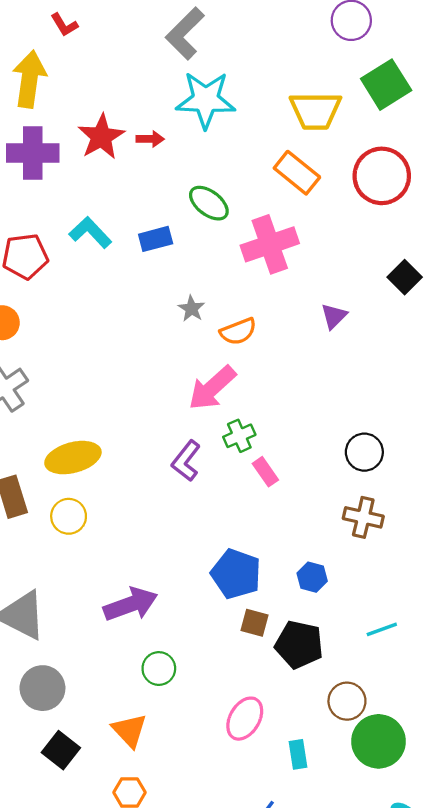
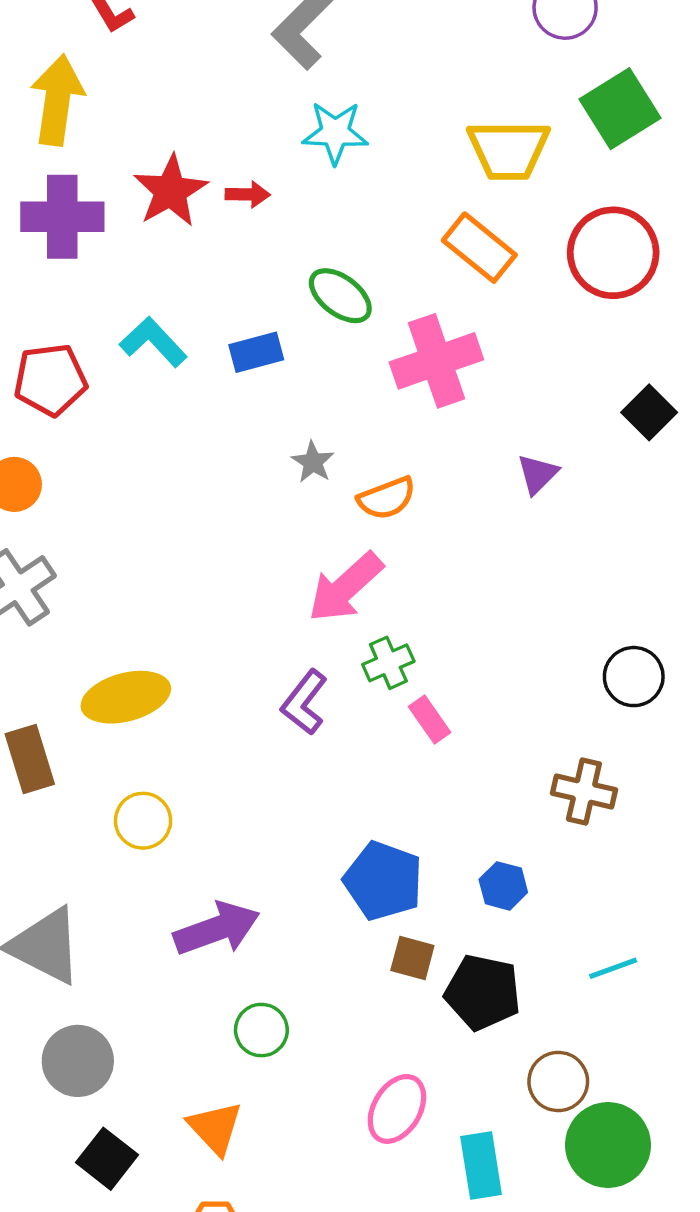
cyan star: (206, 100) -> (335, 133), size x0.7
black circle: (364, 452) -> (634, 677), moved
yellow circle: (69, 516) -> (143, 821), moved
cyan rectangle: (298, 754) -> (481, 1166), size x1.4

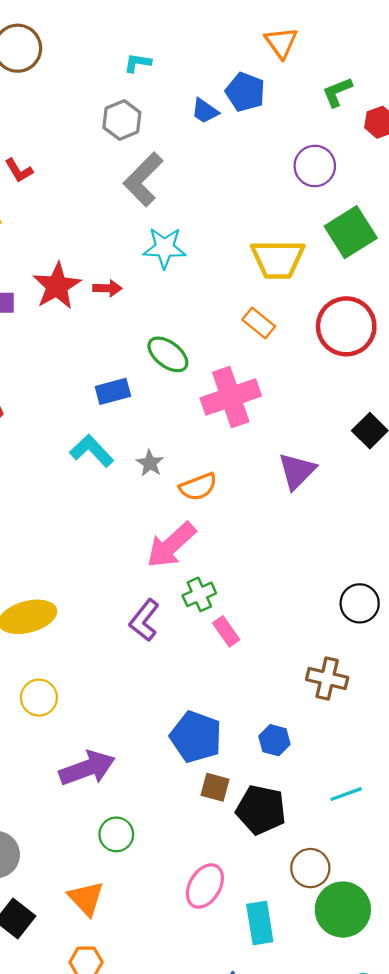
orange rectangle: (479, 248) -> (259, 323), size x0.7
cyan L-shape: (153, 342) -> (92, 451), moved
purple triangle: (538, 474) -> (297, 471), size x1.4

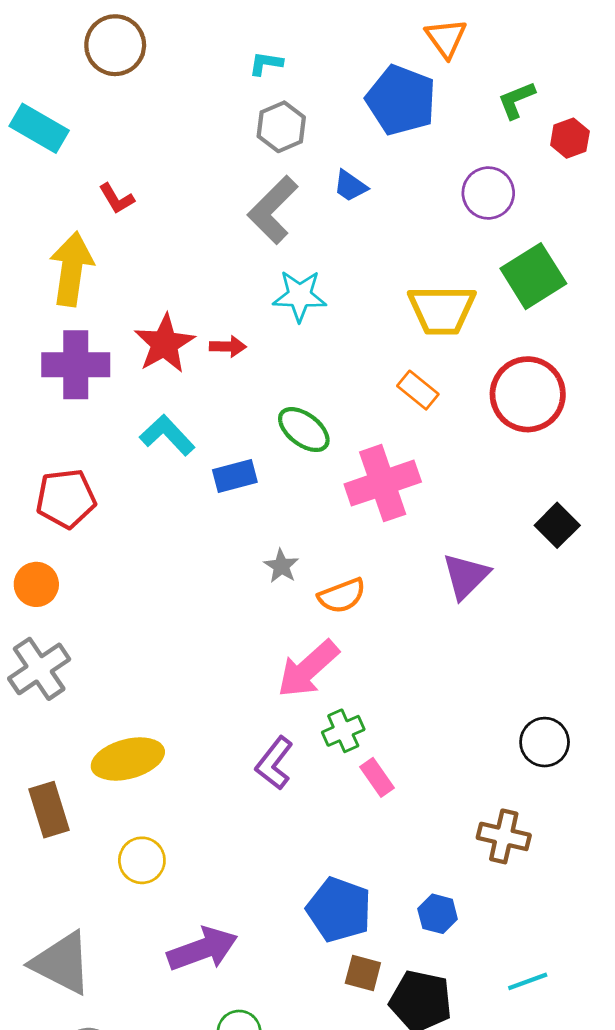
blue pentagon: (245, 92) -> (401, 100), size x1.4
blue trapezoid: (205, 111) -> (350, 186), moved
gray hexagon: (122, 120) -> (281, 127), moved
cyan L-shape: (92, 451) -> (167, 435), moved

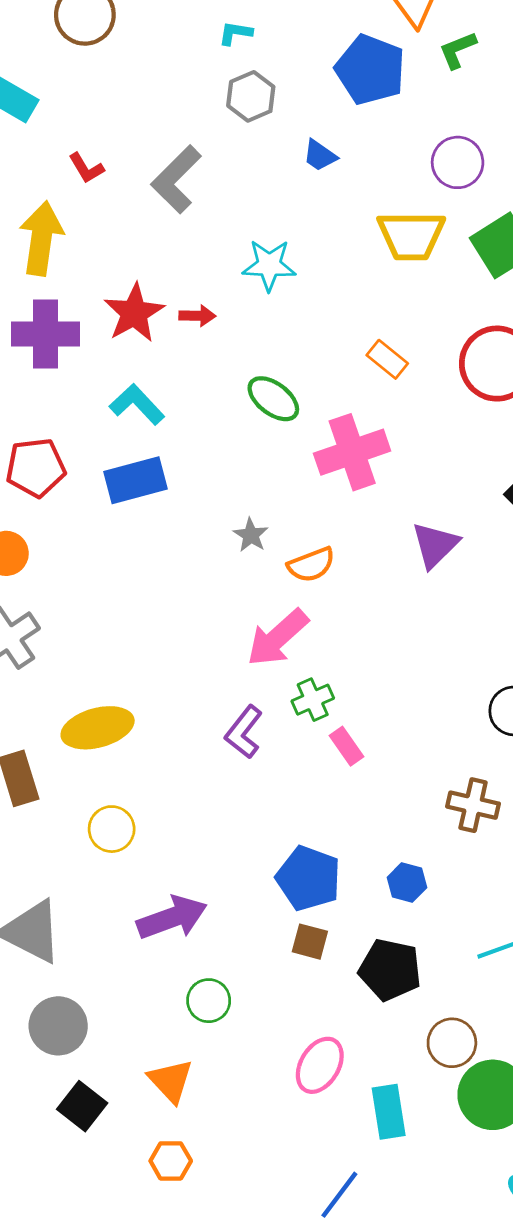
green L-shape: (516, 100) -> (458, 50), moved
gray L-shape: (273, 210) -> (176, 179), moved
yellow trapezoid: (442, 310) -> (411, 236), moved
blue rectangle: (235, 476) -> (136, 480), moved, size x1.4
brown square: (363, 973) -> (310, 942), moved

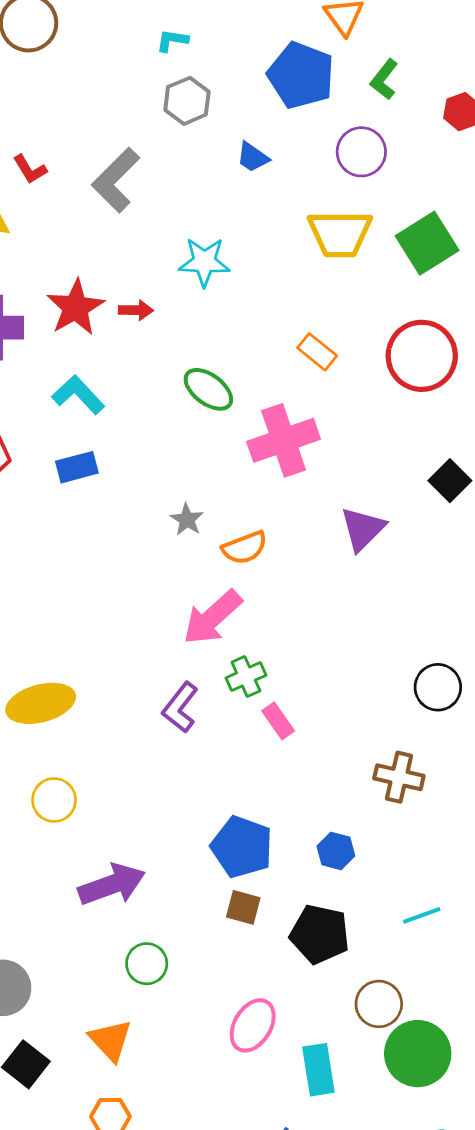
green L-shape: (458, 50) -> (384, 79), moved, turned -30
purple circle: (458, 162) -> (361, 152), moved
blue rectangle: (136, 480) -> (77, 467), size x0.7

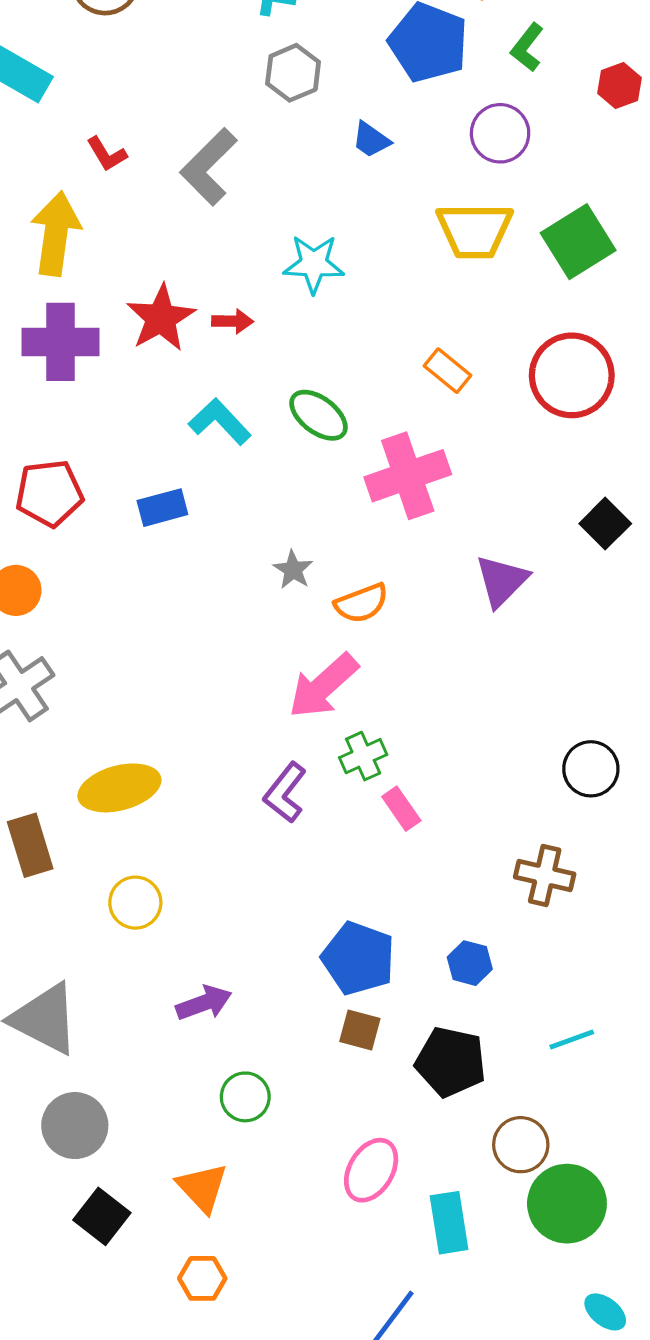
cyan L-shape: (78, 395) -> (220, 422), moved
purple arrow: (112, 885) -> (204, 1003), size x0.7

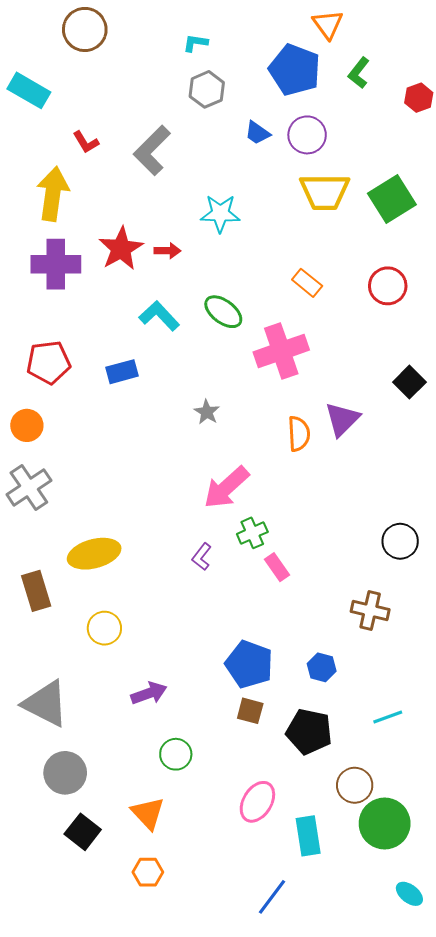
purple circle: (500, 133) -> (307, 135), moved
red circle: (572, 375) -> (388, 286), size x0.7
orange semicircle: (362, 603) -> (299, 434), moved, turned -72
purple L-shape: (285, 793) -> (202, 557), size x0.7

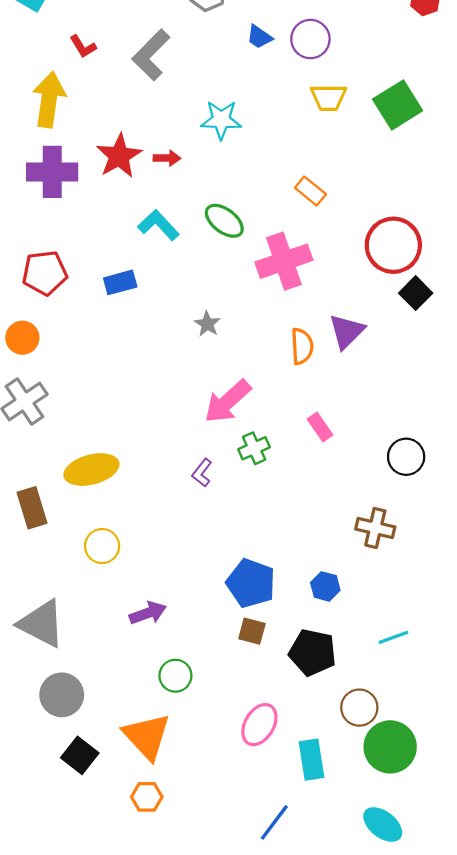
yellow trapezoid: (325, 192) -> (328, 97), size x0.7
red circle: (388, 286) -> (393, 245), moved, size x1.4
pink rectangle: (277, 567) -> (320, 427), moved
orange triangle: (148, 813) -> (147, 736), size x1.4
cyan ellipse: (409, 894) -> (383, 825), moved, size x1.4

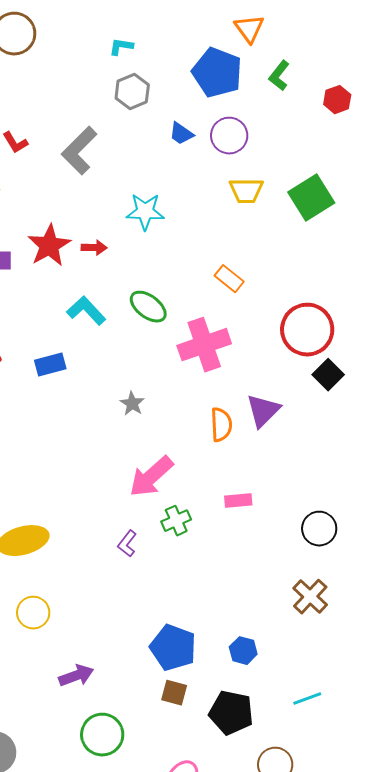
pink rectangle: (320, 427) -> (238, 501), turned -60
brown cross: (375, 528) -> (310, 597), moved, turned 30
green circle: (175, 676) -> (102, 735), size x1.4

